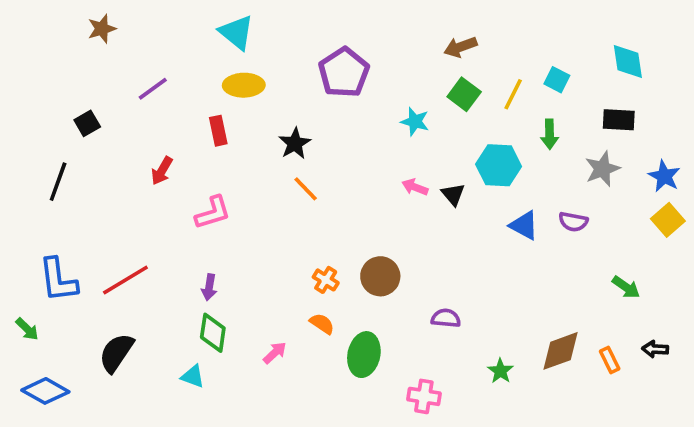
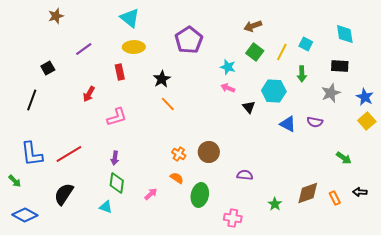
pink arrow: (415, 187) -> (228, 88), moved

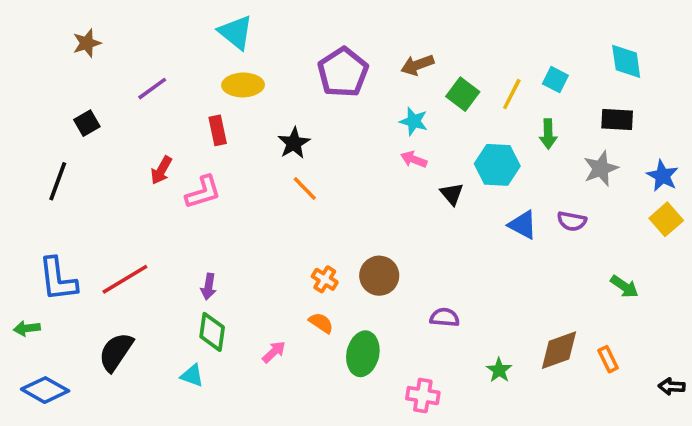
brown star: (56, 16) -> (87, 43), moved
brown arrow: (253, 26) -> (417, 65), moved
pink L-shape: (117, 117) -> (203, 192), moved
green arrow: (15, 181) -> (27, 328), turned 128
black arrow: (360, 192) -> (672, 386), moved

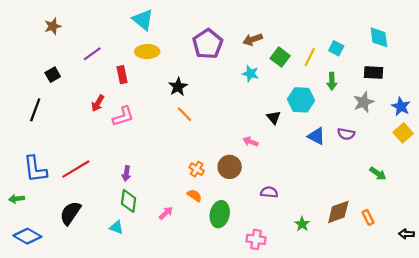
red rectangle: (218, 130) -> (122, 75), moved
pink arrow: (414, 159) -> (250, 142), moved

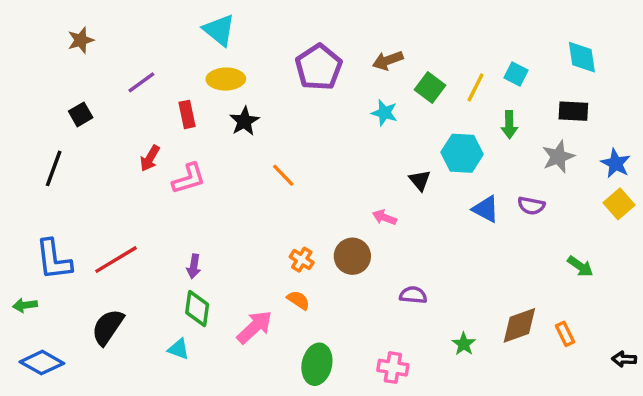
black star: (178, 87) -> (244, 121), moved
pink arrow: (166, 213) -> (254, 327), size x1.6
green ellipse: (220, 214) -> (317, 364), moved

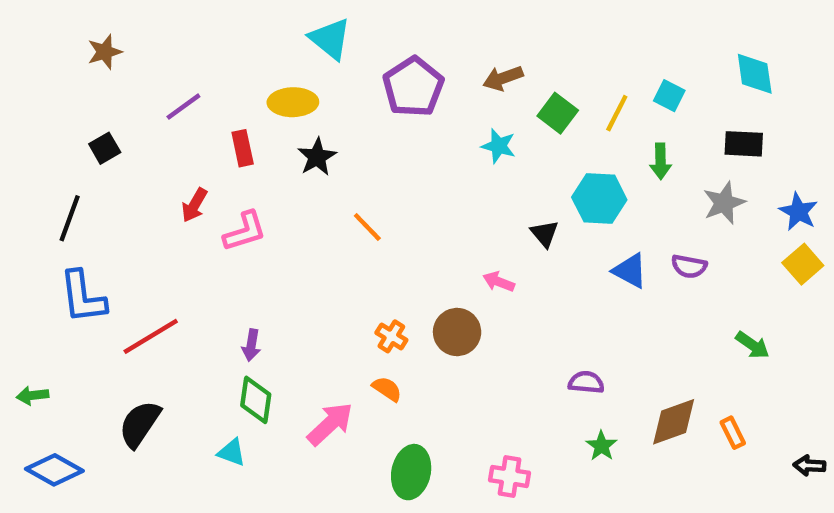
cyan triangle: (219, 30) -> (330, 39), moved
blue L-shape: (54, 260) -> (83, 297), moved
purple semicircle: (413, 295) -> (586, 382), moved

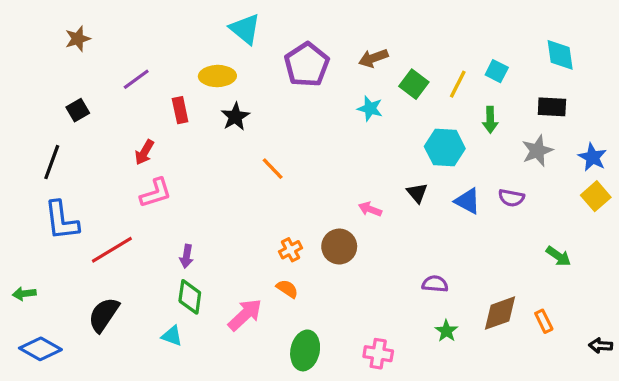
pink L-shape: (245, 231) -> (156, 193), moved
black triangle: (545, 234) -> (417, 193), moved
orange cross: (391, 336) -> (290, 250), turned 30

